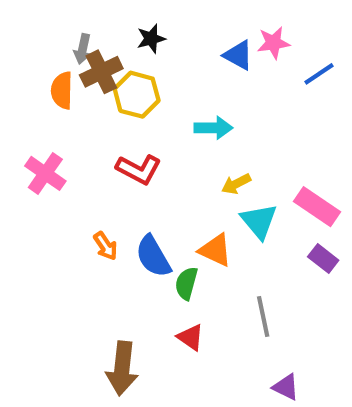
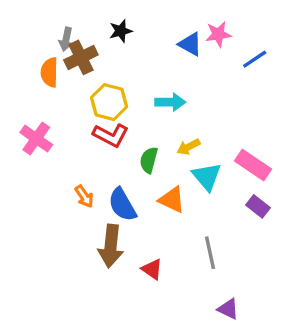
yellow hexagon: (137, 95) -> (109, 102), moved
green semicircle: (186, 283) -> (149, 160), moved
brown arrow: (122, 368) -> (111, 246), moved

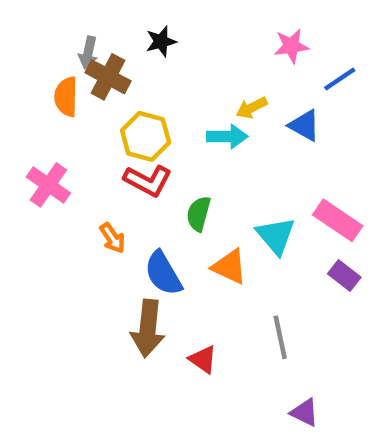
blue triangle: (190, 44) -> (305, 125), moved
brown cross: (81, 57) -> (108, 77), turned -36
yellow arrow: (188, 147) -> (252, 108), moved
orange arrow: (84, 196) -> (112, 238), moved

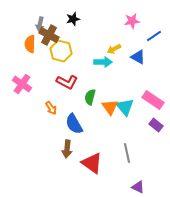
yellow hexagon: (146, 136) -> (61, 51), moved
orange triangle: (229, 267) -> (110, 107), moved, turned 30
brown arrow: (148, 328) -> (67, 149), size x0.7
red triangle: (203, 359) -> (92, 163), size x1.6

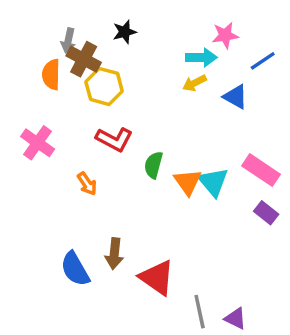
cyan arrow: (103, 62) -> (201, 57), moved
blue semicircle: (74, 124) -> (75, 269), moved
gray line: (127, 153) -> (200, 312), moved

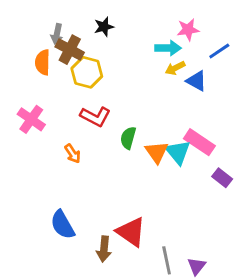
yellow arrow: (194, 83) -> (175, 68), moved
pink rectangle: (261, 170) -> (199, 142), moved
brown arrow: (114, 254) -> (104, 249), moved
purple triangle: (235, 318) -> (197, 266), turned 42

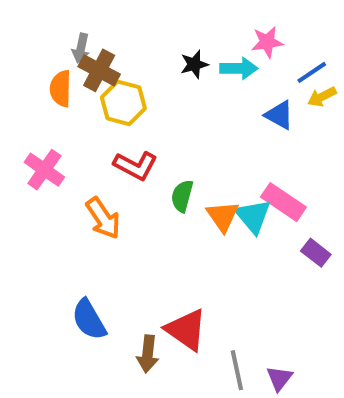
black star: (104, 27) -> (194, 64), moved
yellow arrow: (175, 68) -> (322, 97), moved
orange arrow: (73, 154) -> (103, 218), size x1.5

